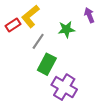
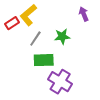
green star: (66, 29) -> (62, 37), moved
green rectangle: (47, 64) -> (44, 60), turned 60

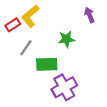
gray line: (35, 39) -> (26, 48), moved
purple cross: (60, 82) -> (64, 87), turned 30

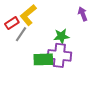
gray line: (26, 48) -> (21, 34), moved
purple cross: (64, 87) -> (59, 55), moved, turned 35

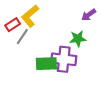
purple arrow: (83, 14) -> (89, 15), turned -104
green star: (61, 36) -> (78, 39), moved

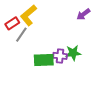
green star: (78, 39) -> (73, 53), moved
purple cross: (64, 59) -> (60, 56), size x0.6

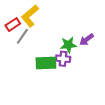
purple arrow: (83, 14) -> (87, 39), moved
green star: (73, 53) -> (68, 45), moved

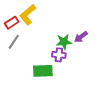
gray line: (22, 36) -> (14, 42), moved
green rectangle: (46, 63) -> (43, 71), moved

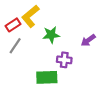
green star: (64, 42) -> (51, 35), moved

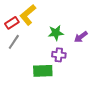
green star: (51, 35) -> (56, 33), moved

